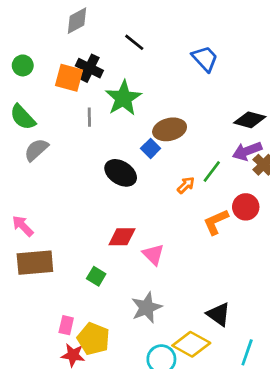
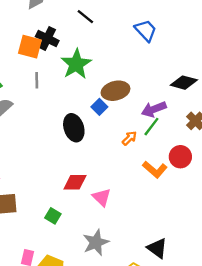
gray line: (89, 117) -> (37, 80), moved
purple arrow: (247, 151) -> (154, 109), moved
black ellipse: (121, 173) -> (74, 128), turned 40
orange L-shape: (216, 222) -> (155, 169), turned -115

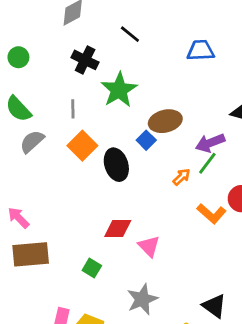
blue trapezoid: (146, 30) -> (201, 50), turned -50
orange square: (30, 47) -> (82, 146), moved, turned 30

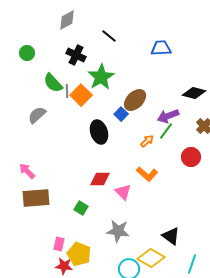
green semicircle: (18, 109) -> (53, 83), moved
brown ellipse: (165, 121) -> (135, 100), turned -30
orange square: (82, 146) -> (81, 95), moved
orange L-shape: (211, 214) -> (147, 174), moved
gray star: (142, 299) -> (118, 231), turned 30

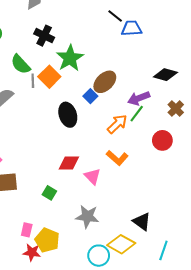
black line: (109, 36) -> (115, 16), moved
gray line: (67, 91) -> (33, 81), moved
orange arrow: (147, 141) -> (117, 124), size x1.5

